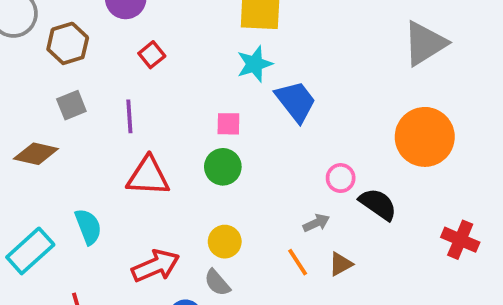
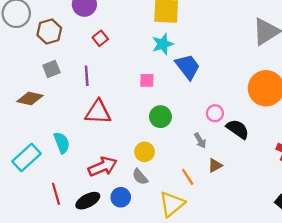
green circle: (223, 167) -> (160, 117), moved
gray arrow: (316, 223) -> (200, 140), turned 84
orange line: (298, 262) -> (188, 177), moved

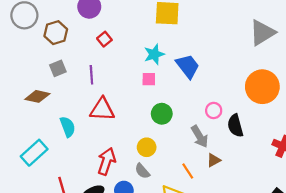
cyan star: (163, 44) -> (154, 54), moved
black semicircle: (238, 129) -> (235, 126), turned -140
gray arrow: (200, 140) -> (200, 136), size x1.5
cyan semicircle: (62, 143) -> (68, 127), moved
red arrow: (103, 167) -> (107, 161), turned -48

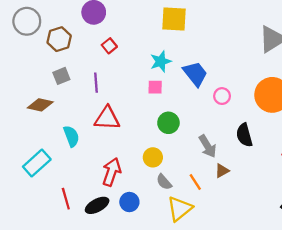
pink circle: (214, 110) -> (222, 96), moved
gray semicircle: (142, 171) -> (164, 182), moved

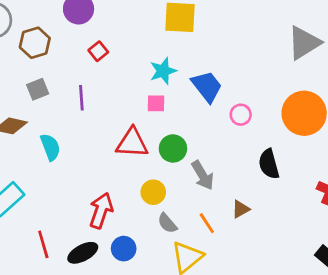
red triangle: (107, 118) -> (132, 143), moved
cyan semicircle: (71, 136) -> (50, 147), moved
gray arrow: (208, 146) -> (203, 175), moved

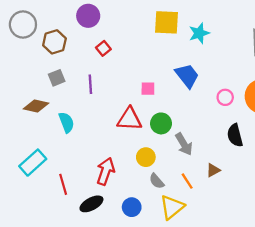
cyan star: (163, 71) -> (199, 33), moved
pink circle: (241, 115) -> (225, 97), moved
red line: (43, 244) -> (63, 184), moved
blue circle: (124, 249) -> (132, 207), moved

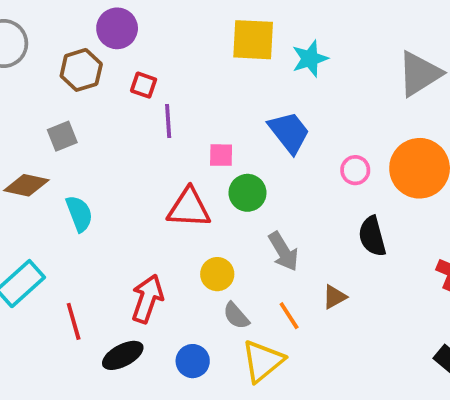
brown hexagon: (54, 42) -> (81, 70), moved
red square: (103, 48) -> (144, 85), turned -32
purple line: (90, 84) -> (168, 121), moved
green circle: (161, 123) -> (247, 193), moved

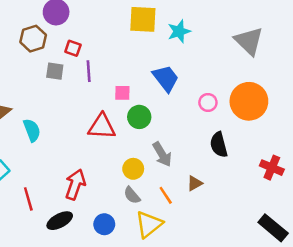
gray triangle: (420, 74) -> (249, 41), turned -44
gray square: (62, 136) -> (55, 71), moved, turned 30
yellow circle: (217, 274) -> (133, 169), moved

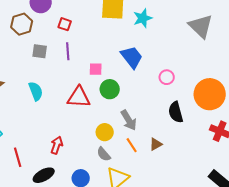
red square: (73, 48) -> (65, 24), moved
orange circle: (249, 101) -> (210, 94), moved
cyan semicircle: (32, 130) -> (36, 91), moved
red arrow: (75, 184) -> (57, 145), size x0.7
orange line: (166, 195) -> (132, 145), moved

